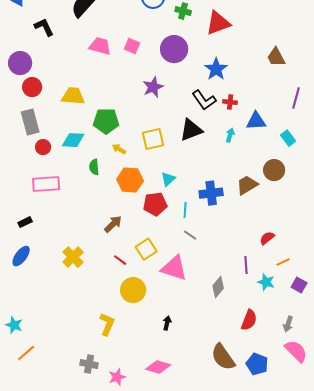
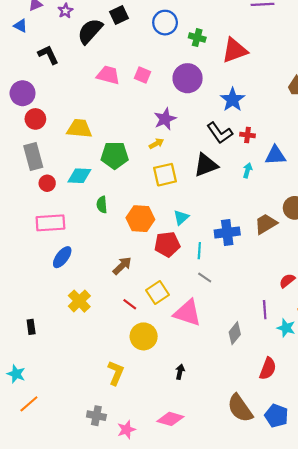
yellow arrow: (119, 149) -> (156, 144), moved, turned 120
black rectangle: (25, 222) -> (31, 327), moved, turned -72
blue ellipse: (21, 256) -> (62, 257), moved

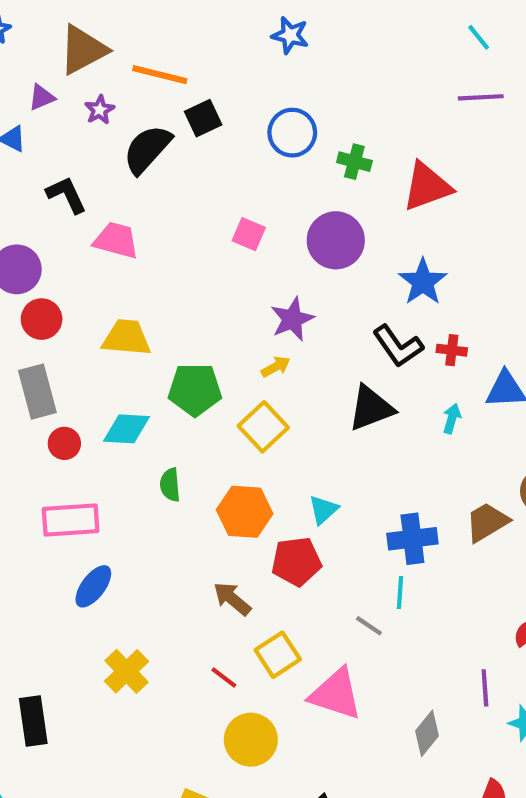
pink trapezoid: (108, 75) -> (116, 240), moved
yellow square: (165, 175) -> (263, 427), moved, turned -30
cyan line: (199, 251) -> (400, 593), moved
brown arrow: (122, 266) -> (232, 599), moved, turned -96
black rectangle: (31, 327) -> (33, 721), size x1.6

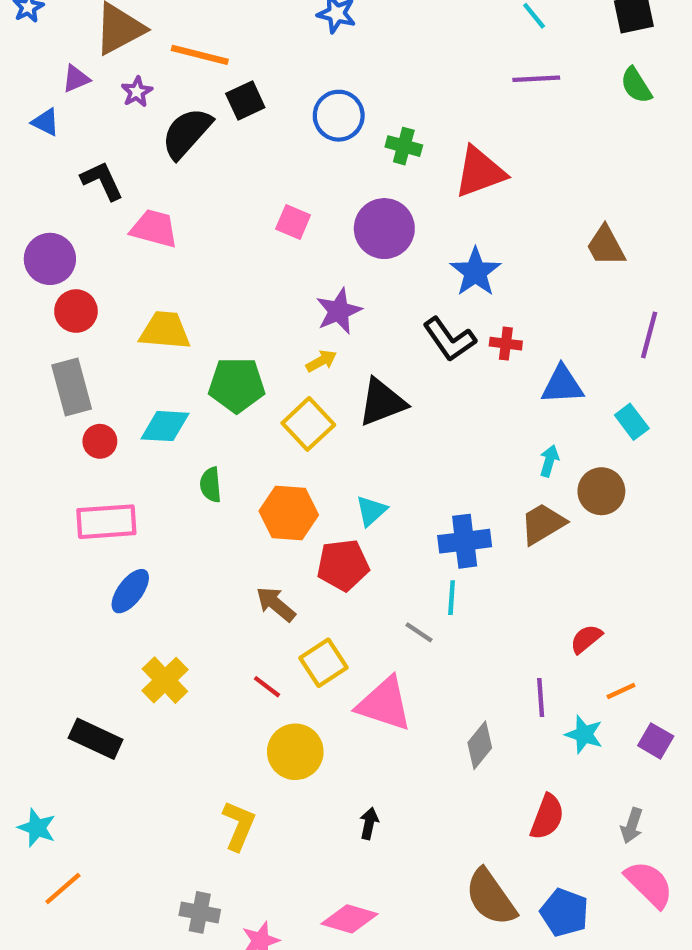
black triangle: (371, 408) -> (382, 402), moved
cyan arrow: (452, 419) -> (549, 461), moved
black rectangle: (33, 721) -> (96, 739), moved, turned -57

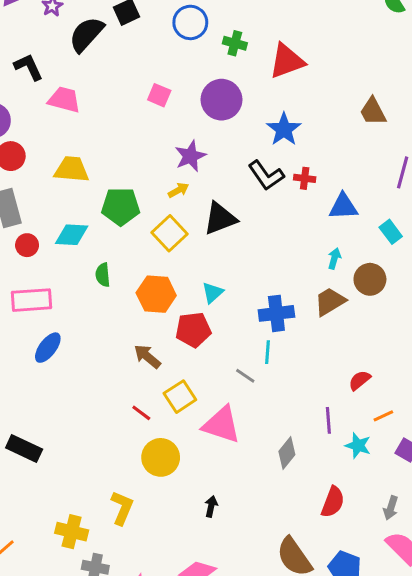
yellow cross: (165, 680) -> (72, 532), moved, turned -32

